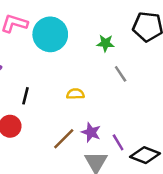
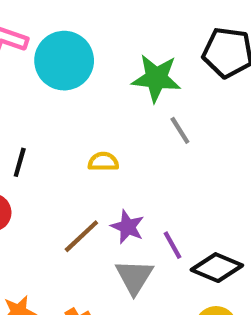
green star: (105, 43) -> (156, 78), size x1.6

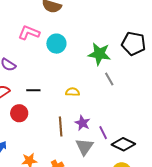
cyan circle: (64, 61) -> (56, 44), size x0.7
black line: (20, 162) -> (33, 90), turned 72
brown line: (81, 236) -> (61, 126), turned -54

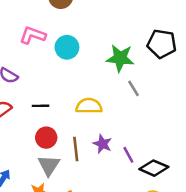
yellow semicircle: (73, 92) -> (89, 106), size x1.5
red circle: (19, 113) -> (46, 138), moved
gray triangle: (84, 147) -> (49, 165), moved

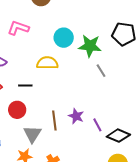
cyan circle: (67, 47) -> (64, 38), moved
yellow semicircle: (89, 106) -> (47, 63), moved
red circle: (46, 138) -> (17, 110), moved

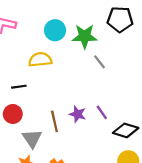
purple line: (97, 125) -> (102, 112), moved

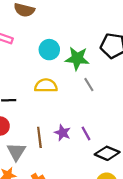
yellow semicircle: (40, 60) -> (46, 86), moved

